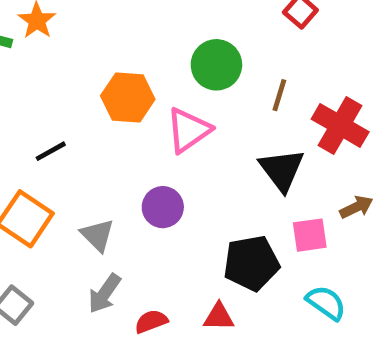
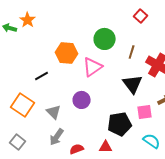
black line: (51, 151) -> (42, 76), moved

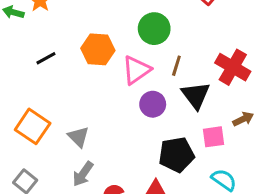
brown line: (132, 52) -> (176, 66), moved
black line: (42, 76) -> (46, 58), moved
purple circle: (82, 100) -> (153, 104), moved

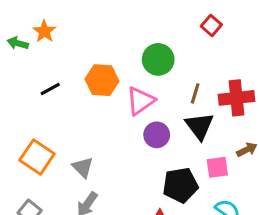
brown line: (176, 66) -> (195, 93), moved
red cross: (233, 67) -> (236, 98), turned -36

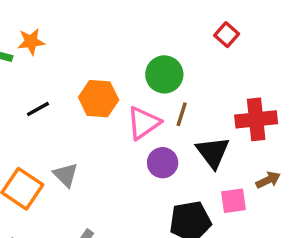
orange star: (44, 31) -> (31, 42), turned 30
brown line: (195, 93) -> (182, 114), moved
gray triangle: (83, 167) -> (66, 175), moved

